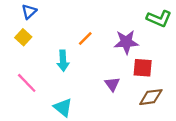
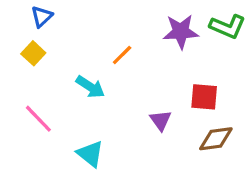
purple star: (126, 42) -> (181, 32), moved
cyan arrow: (63, 61) -> (90, 87), turned -54

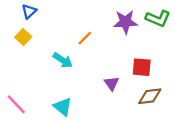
pink line: (38, 119) -> (16, 104), moved

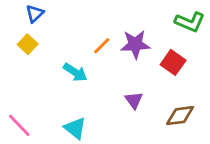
purple star: (125, 22) -> (135, 44), moved
red square: (142, 67) -> (173, 62), moved, turned 30

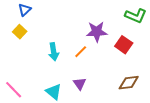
orange line: (102, 46) -> (81, 52), moved
cyan arrow: (75, 72) -> (54, 52), turned 48
purple triangle: (134, 100) -> (80, 84), moved

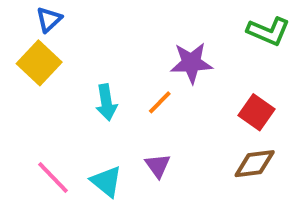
yellow square: (20, 32) -> (39, 63), size x1.5
red square: (124, 45) -> (257, 112), moved
pink line: (14, 90) -> (53, 177), moved

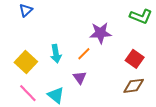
yellow square: (39, 63) -> (26, 62), moved
purple triangle: (158, 166) -> (80, 78), moved

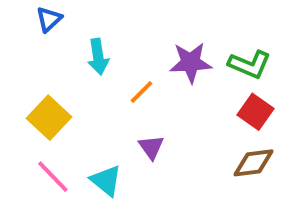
green L-shape: (141, 16) -> (250, 65), moved
cyan arrow: (56, 54) -> (98, 57), moved
orange line: (84, 54) -> (141, 92), moved

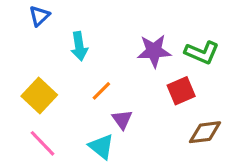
orange line: (141, 92) -> (101, 91), moved
red square: (256, 112) -> (181, 91), moved, turned 32
cyan triangle: (106, 181) -> (101, 147), moved

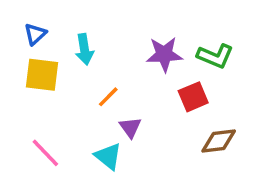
blue triangle: (39, 16) -> (35, 34), moved
yellow square: (39, 96) -> (42, 75), moved, turned -36

